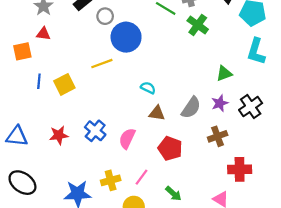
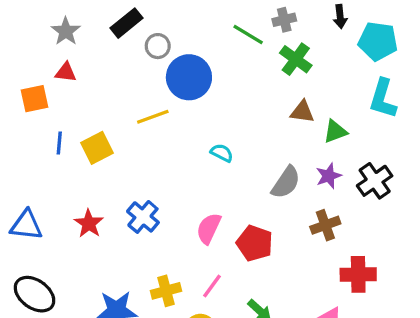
brown triangle: (157, 113) -> (302, 112), moved
red star: (59, 135) -> (89, 223), turned -30
pink semicircle: (127, 138) -> (209, 228), moved

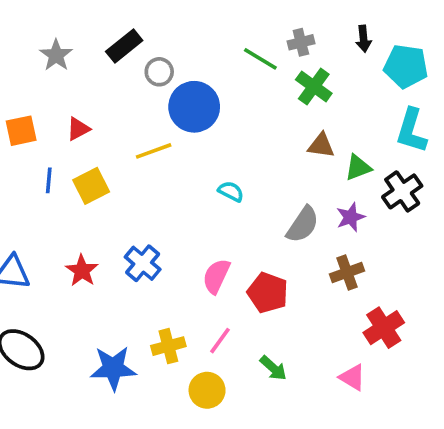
red triangle: (66, 72) -> (78, 129), moved, turned -35
black cross: (375, 181) -> (402, 191), moved
red cross: (358, 274) -> (384, 328), turned -32

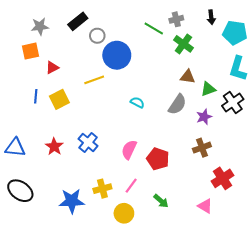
gray star: (56, 55) -> (40, 26), turned 30
orange square: (21, 131) -> (31, 51), moved
gray semicircle: (303, 225) -> (177, 104), moved

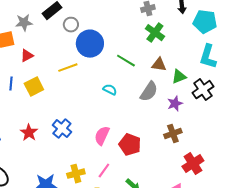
gray star: (40, 26) -> (24, 23), moved
green line: (154, 29) -> (126, 61), moved

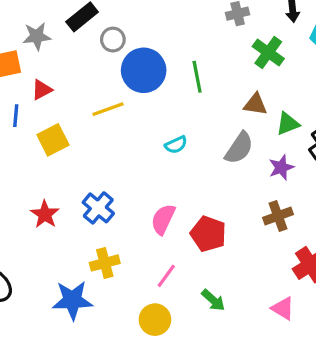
green cross: (155, 33) -> (268, 52), moved
green line: (126, 61) -> (197, 77), moved, turned 48
blue line: (11, 84) -> (16, 116), moved
cyan semicircle: (110, 90) -> (176, 145), turned 128
yellow cross: (76, 174) -> (105, 263), moved

